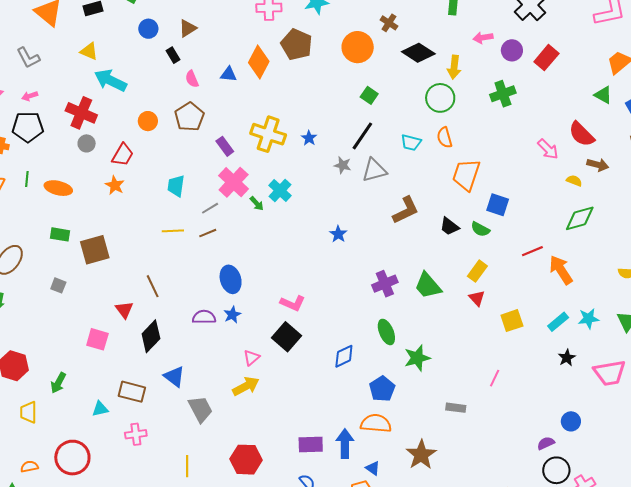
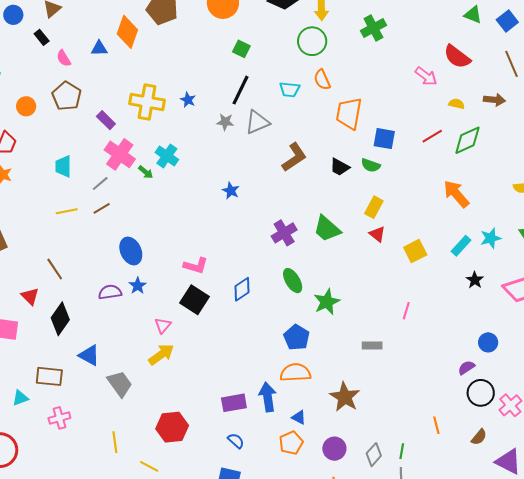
brown arrow: (598, 165) -> (494, 100), moved
red line: (532, 251) -> (432, 136), moved
blue diamond: (344, 356) -> (242, 289), moved

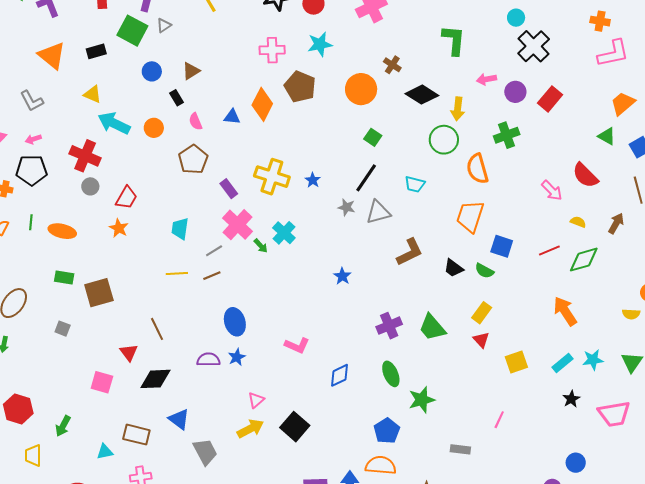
orange semicircle: (322, 80) -> (477, 169), moved, size x1.4
brown arrow: (494, 100) -> (616, 223), turned -75
orange circle: (26, 106) -> (154, 128), moved
black square: (194, 300) -> (295, 427), moved
black diamond: (60, 319) -> (155, 379), turned 44

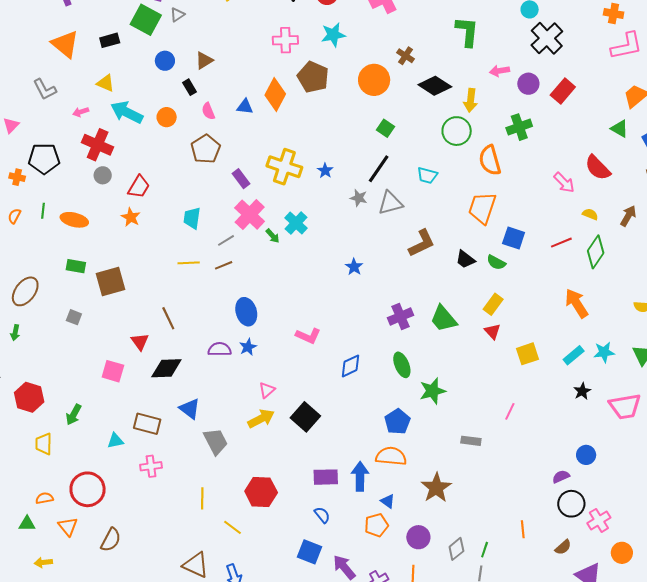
pink arrow: (33, 139) -> (81, 112), moved
green diamond: (584, 260) -> (596, 252), turned -40

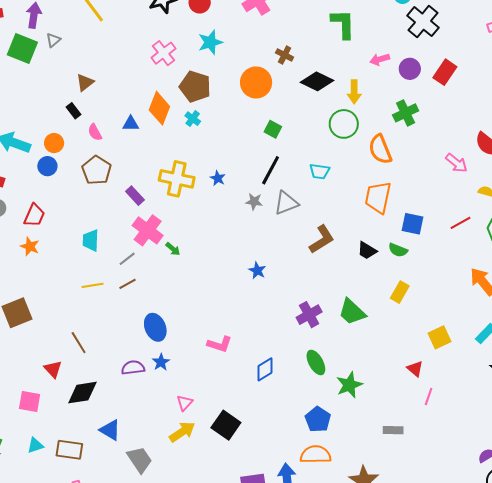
pink cross: (285, 40) -> (163, 53), turned -30
blue circle: (165, 61) -> (47, 166), moved
cyan cross: (296, 223) -> (193, 119), moved, size x0.7
red triangle: (493, 331) -> (415, 369), moved
cyan triangle: (115, 441) -> (35, 445), moved

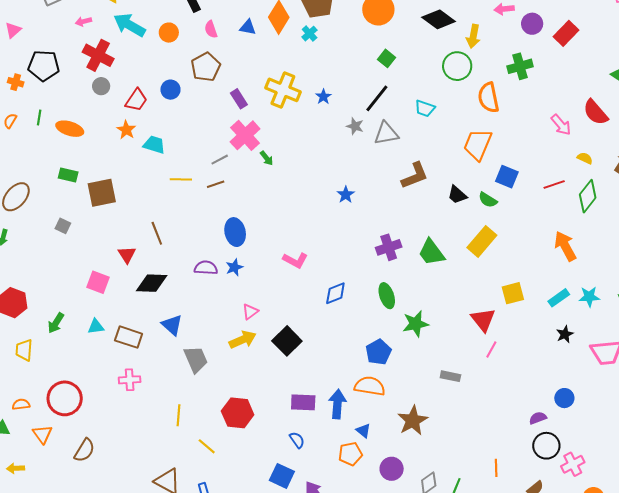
blue circle: (47, 166) -> (170, 90), moved
cyan trapezoid: (91, 240) -> (154, 145), moved, turned 95
yellow rectangle: (400, 292) -> (482, 241), size x1.4
red triangle: (415, 369) -> (483, 320), size x1.5

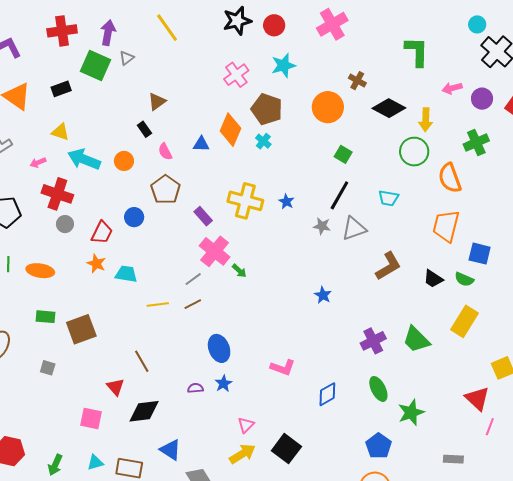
purple semicircle: (206, 268) -> (195, 388), size x0.7

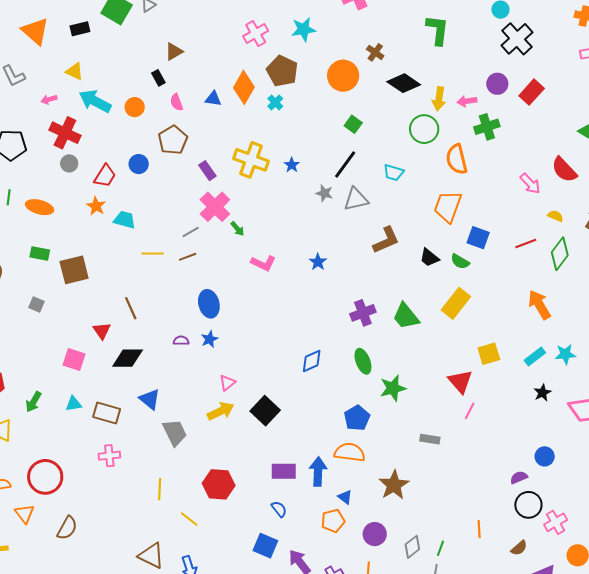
pink arrow: (452, 88) -> (467, 101), moved
pink L-shape: (283, 367) -> (263, 263), moved

